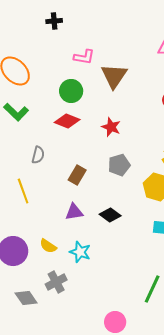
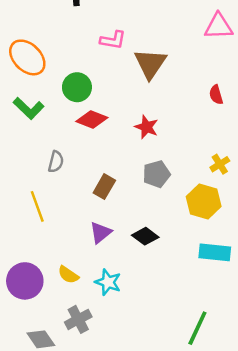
green circle: (71, 91) -> (77, 87), moved
purple triangle: (74, 212) -> (101, 233), turned -30

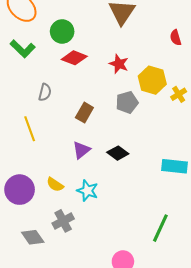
yellow hexagon: (204, 201) -> (152, 80), moved

